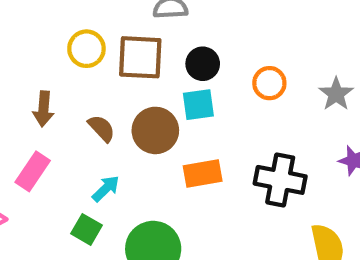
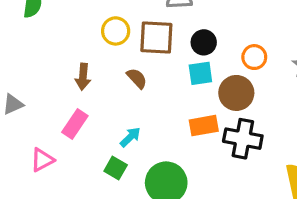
brown semicircle: (102, 128) -> (137, 78), moved
brown circle: (155, 130) -> (236, 93), moved
black cross: (280, 180) -> (243, 139), moved

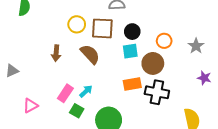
brown semicircle: (137, 78) -> (90, 54), size x1.5
pink rectangle: (75, 124) -> (65, 93), moved

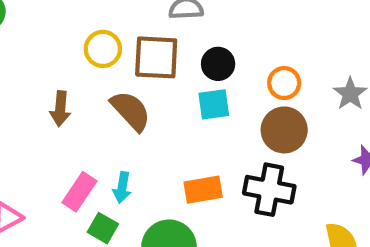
brown circle: (153, 63) -> (284, 130), moved
orange rectangle: (132, 84) -> (203, 190), moved
cyan arrow: (86, 91) -> (122, 188), turned 144

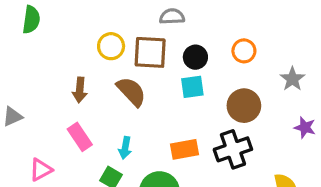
orange circle: (284, 83) -> (244, 51), moved
black cross: (269, 190) -> (233, 149), turned -30
pink rectangle: (79, 192) -> (80, 137), moved, turned -68

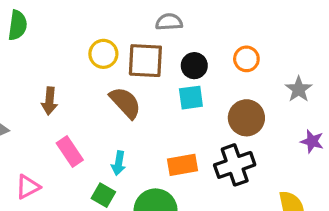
brown arrow: (80, 90) -> (50, 101), moved

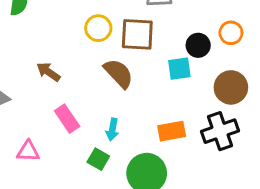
black circle: (194, 66) -> (198, 45), moved
brown arrow: (50, 101) -> (48, 72), turned 120
pink triangle: (28, 187) -> (28, 151), turned 30

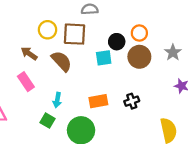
brown arrow: (48, 72) -> (29, 54), moved
brown circle: (231, 87) -> (139, 57), moved
pink rectangle: (67, 119) -> (26, 82), moved
black cross: (220, 131) -> (132, 101), size x0.6

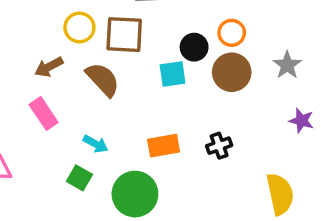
brown arrow: (29, 54) -> (49, 67), turned -63
cyan arrow: (57, 100) -> (96, 144), turned -72

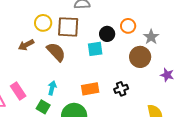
gray star: (287, 65) -> (151, 37), moved
brown circle: (232, 72) -> (140, 57), moved
pink rectangle: (44, 113) -> (18, 91), moved
cyan arrow: (96, 144) -> (52, 88), turned -104

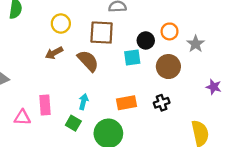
yellow circle: (43, 23) -> (61, 24), moved
brown circle: (140, 57) -> (168, 67), moved
pink rectangle: (18, 91) -> (45, 105), turned 30

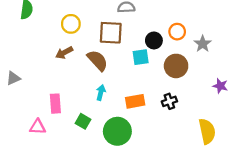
cyan arrow: (83, 102) -> (101, 93), moved
pink triangle: (22, 117) -> (38, 127), moved

